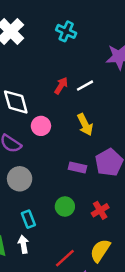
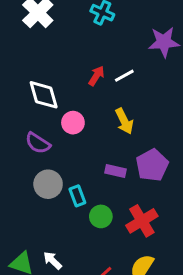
red cross: (100, 210) -> (142, 221), size x1.5
cyan rectangle: (28, 219) -> (77, 196), moved
white arrow: (23, 244) -> (52, 260), turned -36

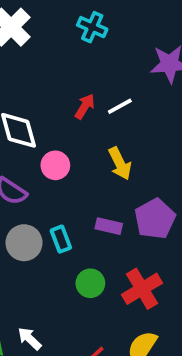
cyan rectangle: (77, 196) -> (61, 239), moved

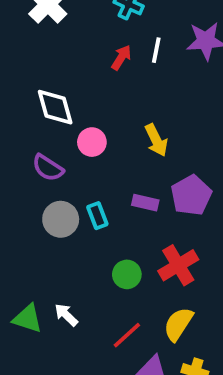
red arrow: (85, 106) -> (121, 58), moved
white line: (120, 106) -> (156, 50), moved, turned -50
green circle: (90, 283) -> (127, 274), moved

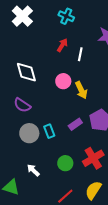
white line: (156, 50) -> (80, 54), moved
pink circle: (92, 142) -> (63, 81), moved
purple rectangle: (145, 203) -> (75, 124), turned -48
white arrow: (66, 315) -> (33, 170), moved

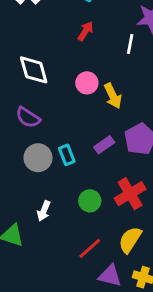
white line: (80, 54) -> (130, 44), moved
white arrow: (33, 170) -> (44, 211), turned -112

